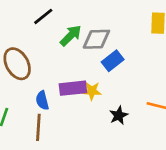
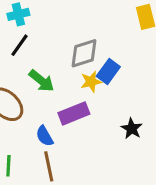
green arrow: (71, 36) -> (41, 81), moved, turned 100
yellow star: (92, 91) -> (91, 82), moved

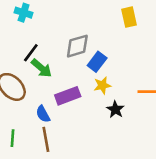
cyan cross: (18, 14) -> (24, 13), turned 30
black line: (20, 45) -> (31, 53), moved
yellow star: (91, 82) -> (102, 85), moved

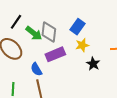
gray diamond: (77, 46) -> (49, 32), moved, turned -65
black line: (31, 53) -> (16, 22), moved

